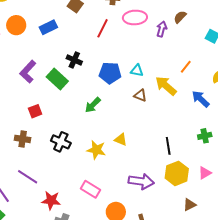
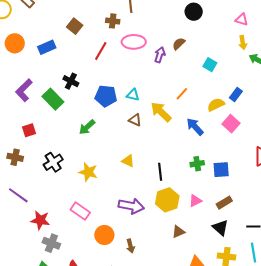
yellow triangle: (121, 139) -> (128, 161), moved
black cross: (61, 142) -> (53, 162), turned 30

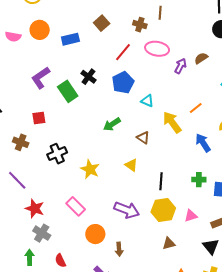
blue pentagon: (106, 96) -> (123, 83), moved, turned 30
brown triangle: (135, 120) -> (143, 138), moved
green arrow: (87, 127) -> (112, 124), moved

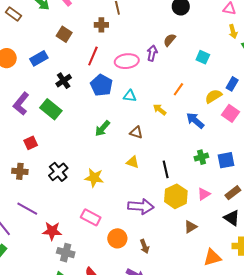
pink ellipse: (157, 49) -> (127, 61), moved
black cross: (88, 77) -> (64, 81), moved, turned 35
yellow arrow: (172, 122) -> (160, 110), size x0.6

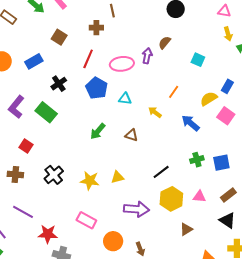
red square: (31, 143) -> (26, 146), turned -32
yellow triangle: (133, 162) -> (117, 177), moved, turned -32
black line: (166, 169) -> (161, 172), turned 66
pink triangle: (204, 194) -> (199, 197), turned 40

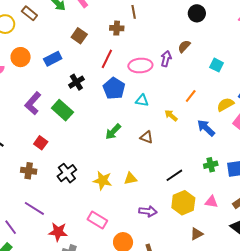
purple arrow: (136, 209) -> (148, 211), size x0.7

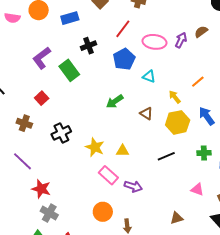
yellow hexagon: (183, 203) -> (178, 122), moved
pink rectangle: (97, 220) -> (108, 175), moved

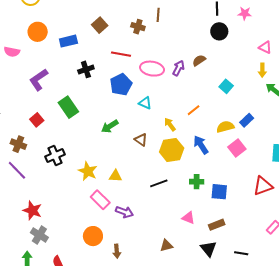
pink semicircle: (12, 18) -> (12, 52), moved
red line: (123, 29) -> (121, 54), turned 60
green rectangle: (69, 70) -> (68, 107), moved
purple line: (22, 161) -> (17, 170), moved

